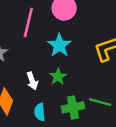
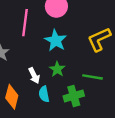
green line: (100, 102) -> (93, 77), moved
cyan semicircle: (40, 112) -> (44, 94), moved

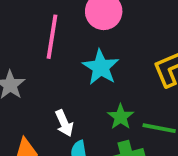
green star: (57, 69) -> (121, 117), moved

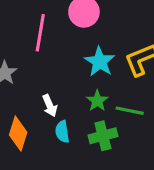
cyan star: (101, 67) -> (100, 62), moved

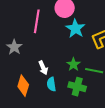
cyan star: (100, 62) -> (75, 28), moved
green cross: (103, 136) -> (77, 87), turned 30

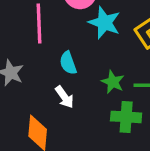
cyan semicircle: (51, 84) -> (68, 63), moved

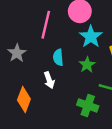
green star: (113, 82) -> (87, 65), moved

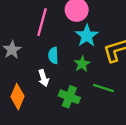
green cross: (88, 105) -> (69, 97), moved

